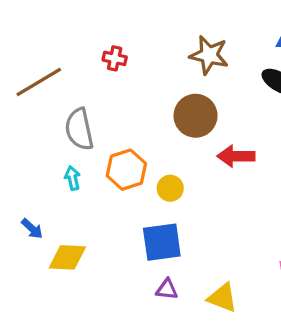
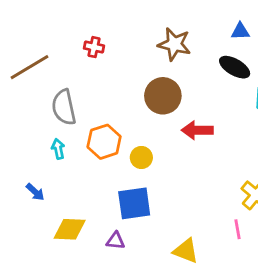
blue arrow: (32, 229) -> (35, 192), moved
yellow diamond: (67, 257) -> (70, 229), moved
purple triangle: (167, 289) -> (116, 241), moved

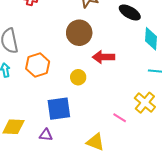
yellow circle: (141, 158) -> (78, 77), moved
pink line: (237, 229) -> (120, 118), moved, turned -48

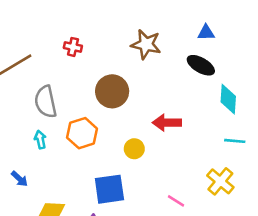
brown circle: (79, 33) -> (112, 91), moved
pink line: (120, 118) -> (176, 201), moved

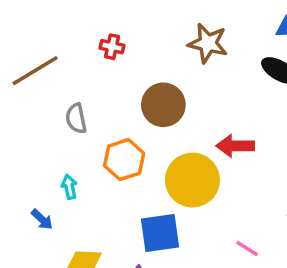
gray semicircle: (46, 102) -> (76, 118), size x0.7
cyan arrow: (40, 140) -> (69, 187), moved
yellow circle: (134, 149) -> (192, 180), size x2.0

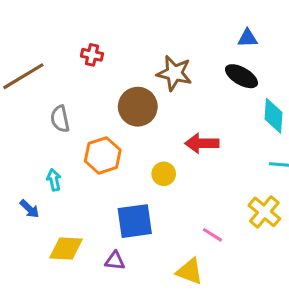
brown star: (208, 43) -> (174, 73), moved
yellow circle: (192, 180) -> (164, 174), size x0.5

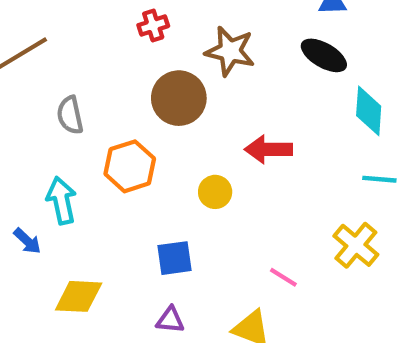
red cross: (92, 55) -> (153, 26), moved, turned -30
cyan arrow: (54, 180) -> (61, 200), size x1.5
blue square: (135, 221) -> (175, 258), size x0.7
purple triangle: (115, 261) -> (170, 320), moved

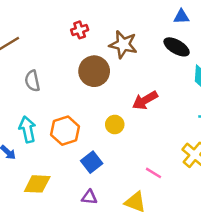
red arrow: (268, 149) -> (145, 100), turned -30
orange hexagon: (130, 166) -> (65, 131), moved
blue square: (175, 258) -> (92, 162), turned -30

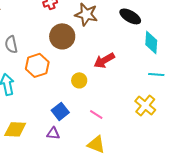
orange hexagon: (65, 131) -> (37, 65), moved
pink line: (154, 173) -> (96, 114), moved
purple triangle: (89, 197) -> (53, 133), moved

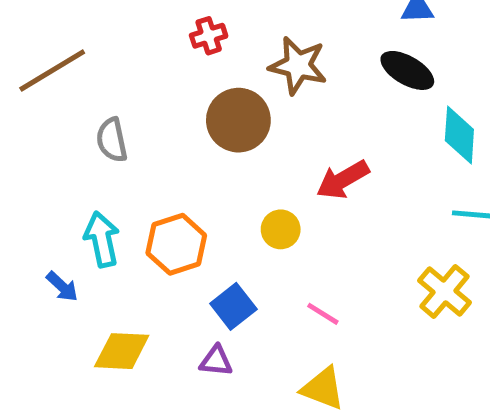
orange hexagon: (37, 65) -> (176, 244), moved

